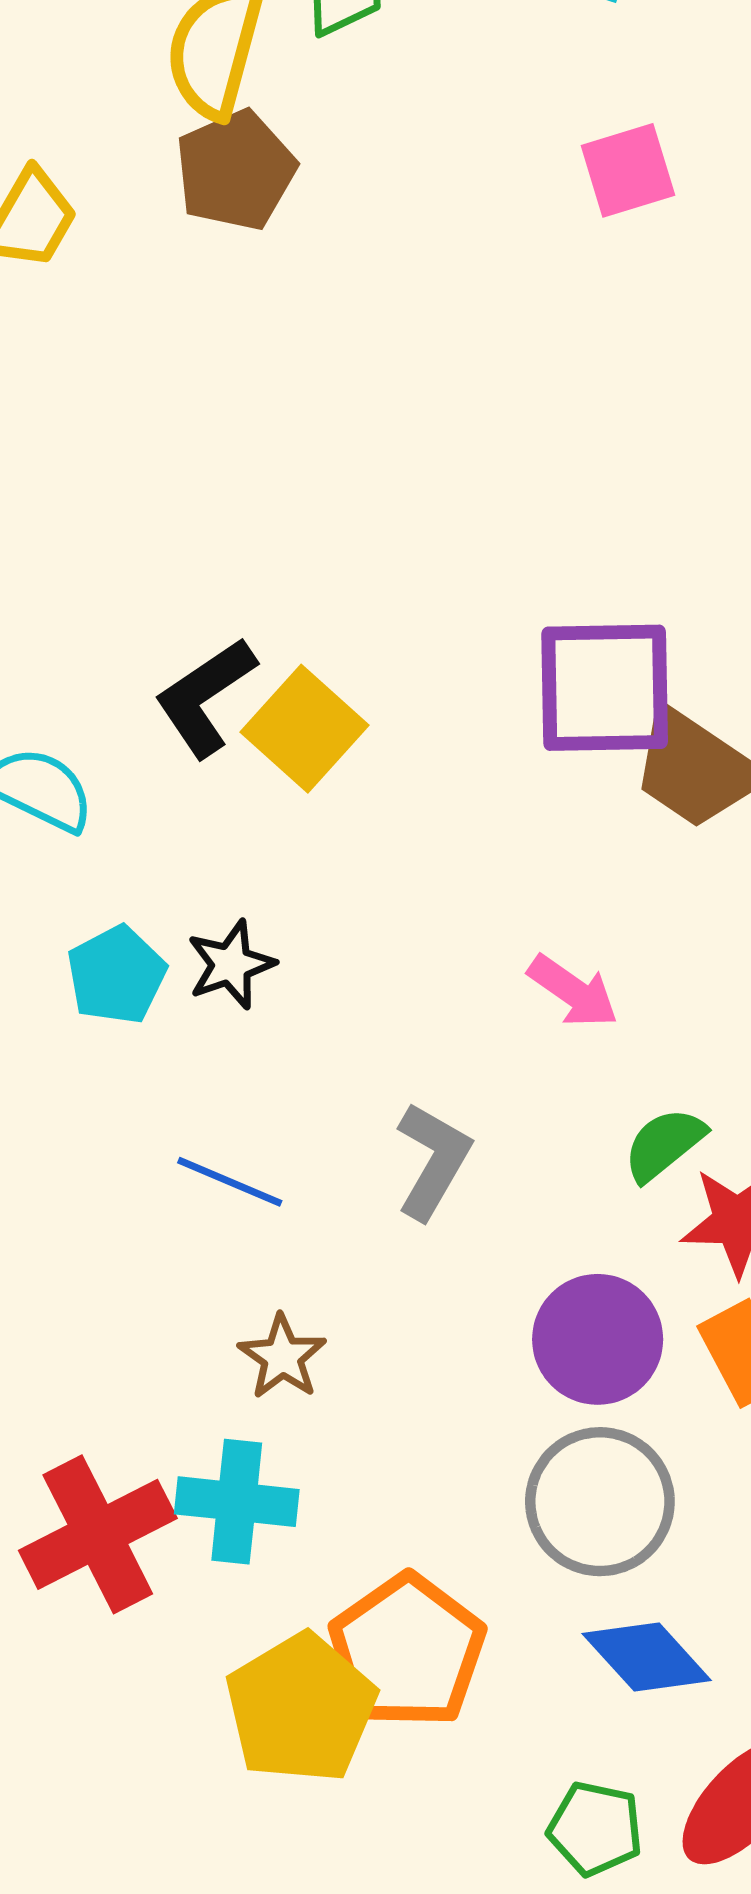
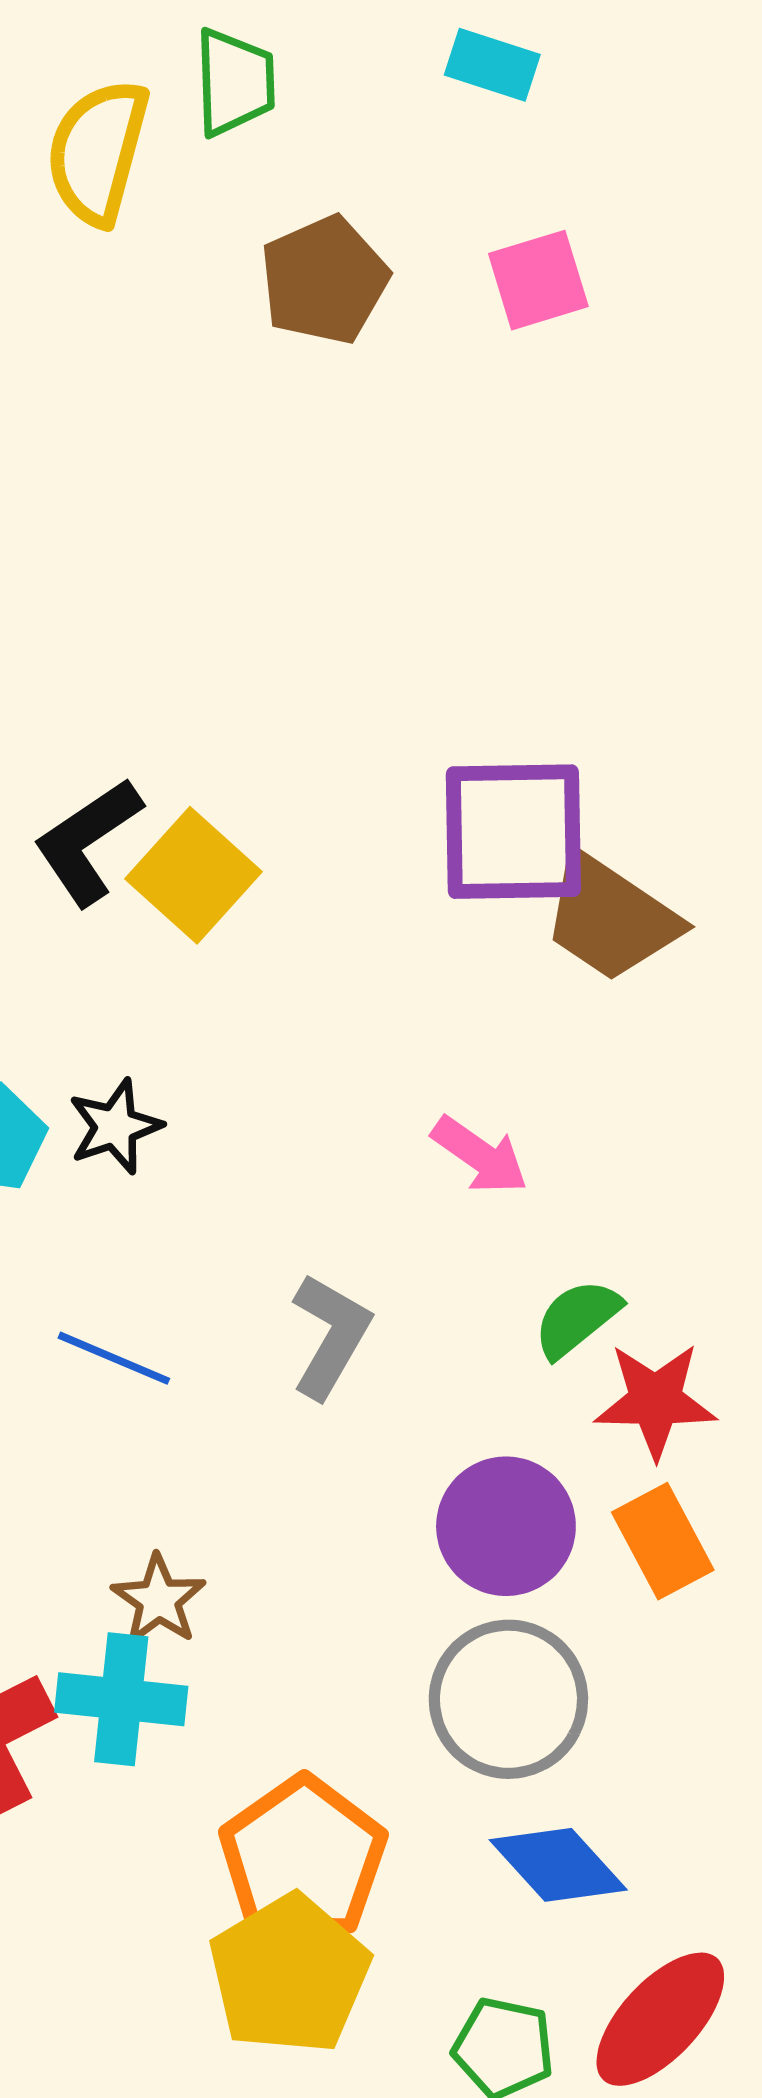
brown pentagon: (236, 170) -> (324, 280), moved
brown star: (282, 1357) -> (159, 1600), moved
yellow pentagon: (301, 1708) -> (289, 1974), moved

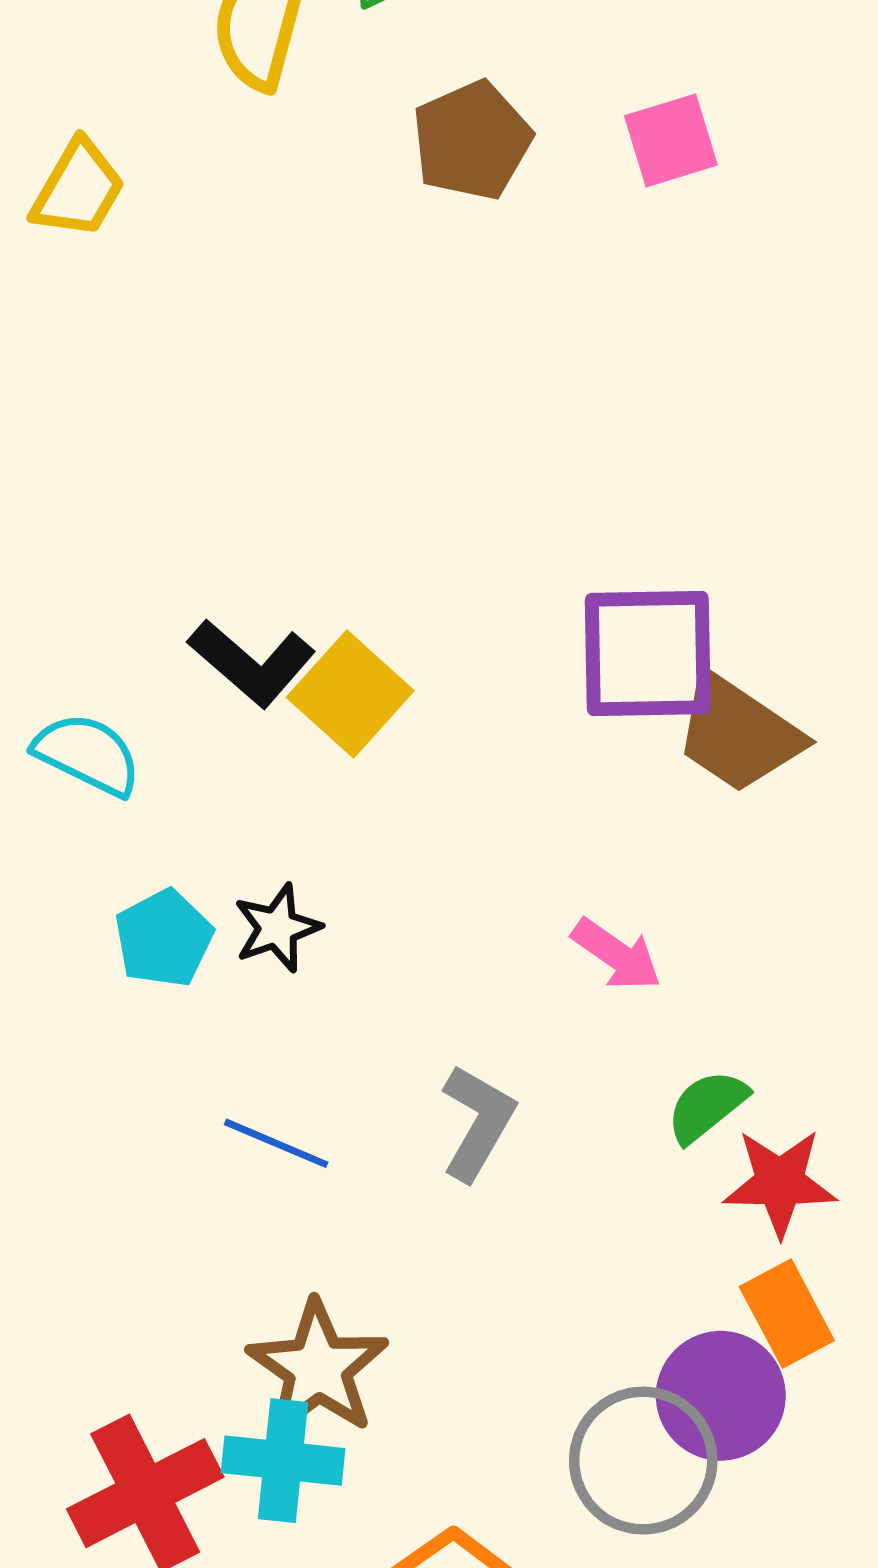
black L-shape: (88, 842) -> (252, 663), turned -105
purple circle: (506, 1526) -> (721, 1396), moved
brown star: (159, 1600) -> (318, 1368), size x1.6

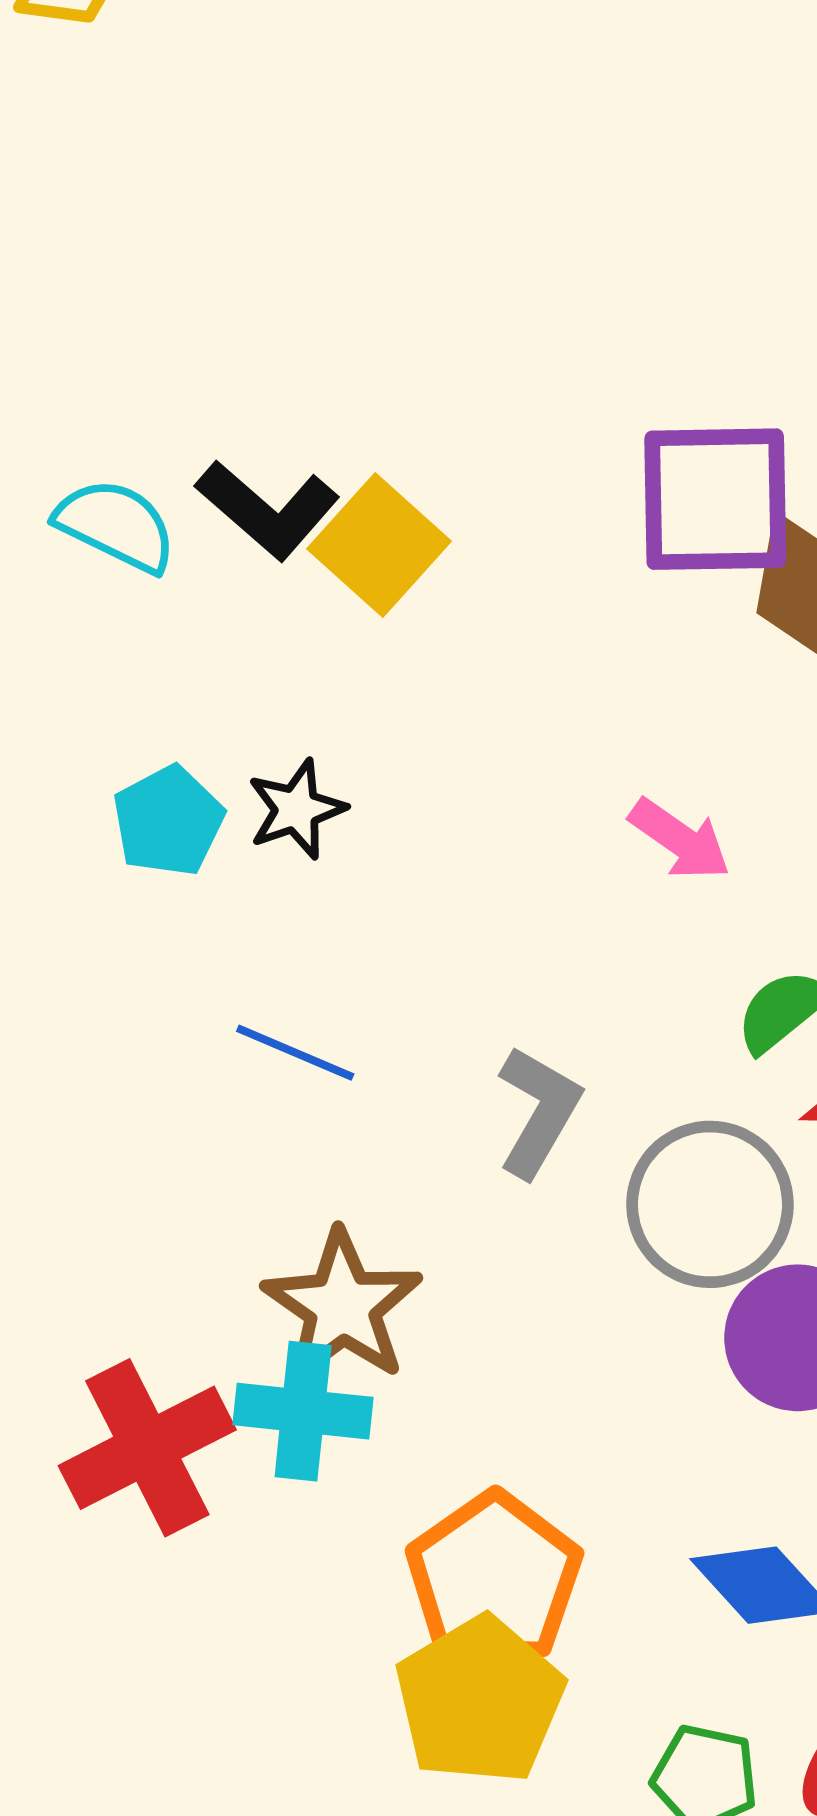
cyan semicircle: (87, 754) -> (116, 525), moved
gray L-shape: (478, 1122) -> (539, 1111), moved
gray circle: (643, 1461) -> (710, 1204), moved

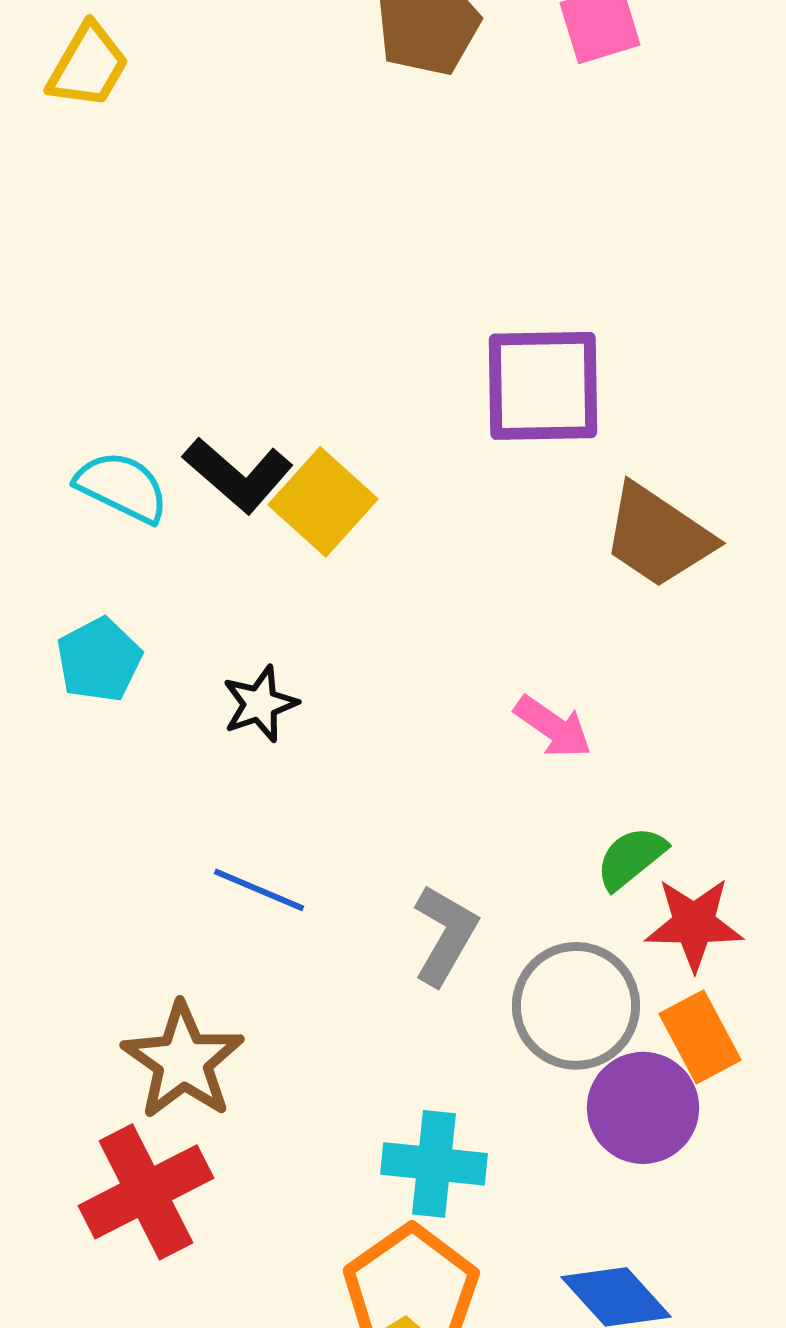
purple square: (715, 499) -> (543, 386), moved
cyan pentagon: (168, 821) -> (99, 660), moved
brown star: (342, 1306) -> (183, 1061), moved
cyan cross: (303, 1411) -> (434, 1164), moved

